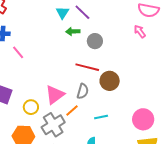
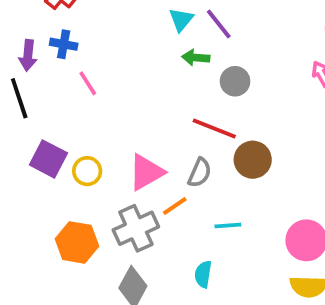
yellow circle: (31, 107) -> (87, 171), moved

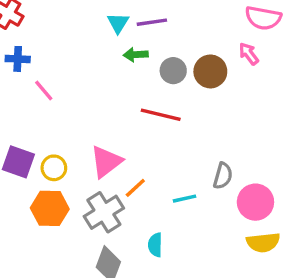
purple line: (219, 24) -> (152, 22), turned -52
brown circle: (253, 160) -> (210, 71), moved
gray semicircle: (200, 173) -> (223, 176), moved
orange hexagon: (77, 242) -> (50, 208), moved
cyan semicircle: (203, 274) -> (155, 245), moved

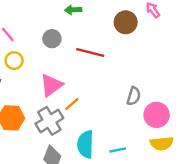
gray circle: (173, 71) -> (52, 39), moved
yellow circle: (54, 168) -> (14, 61), moved
cyan line: (185, 199) -> (118, 150), moved
cyan semicircle: (155, 245) -> (85, 144), size x1.6

